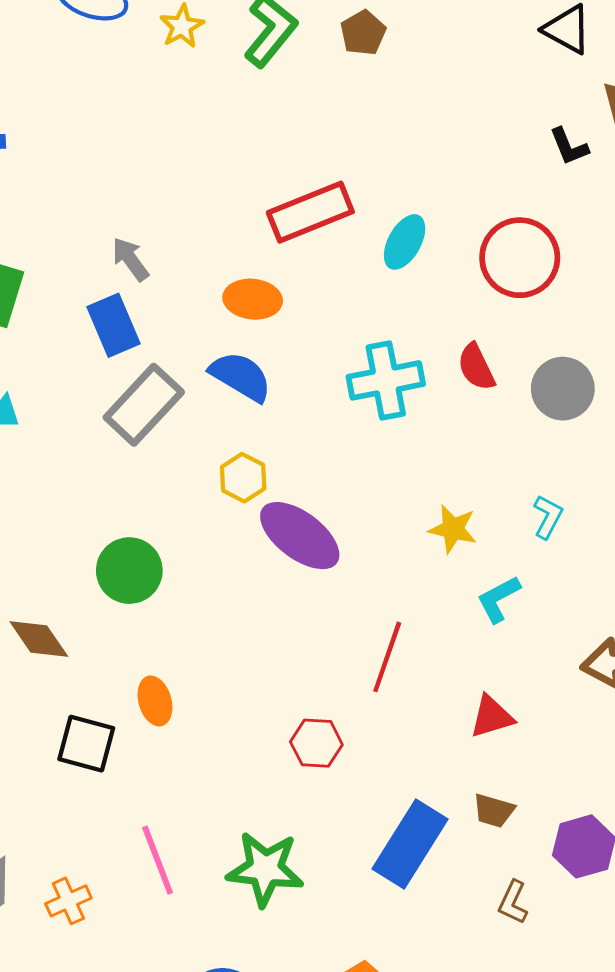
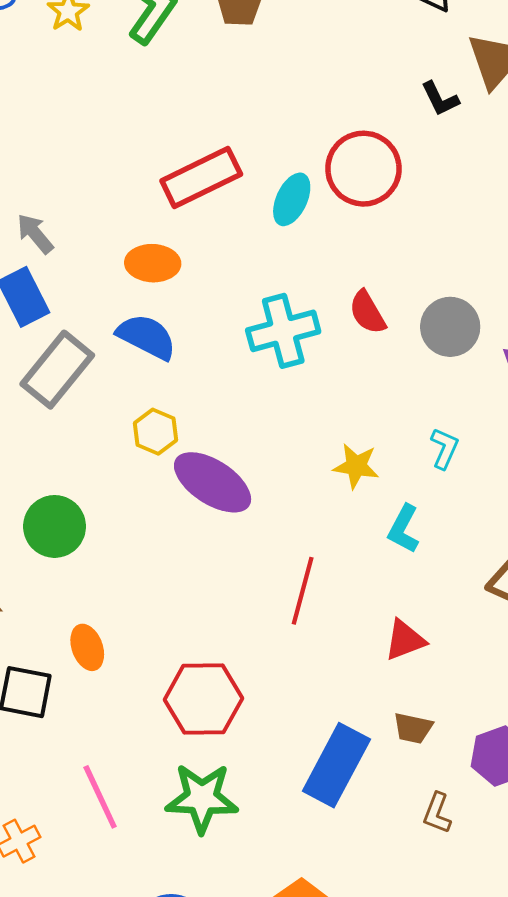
red circle: (520, 258) -> (363, 169), moved
cyan L-shape: (499, 599) -> (404, 529), turned -30
red hexagon: (316, 743) -> (203, 699), moved, size x1.6

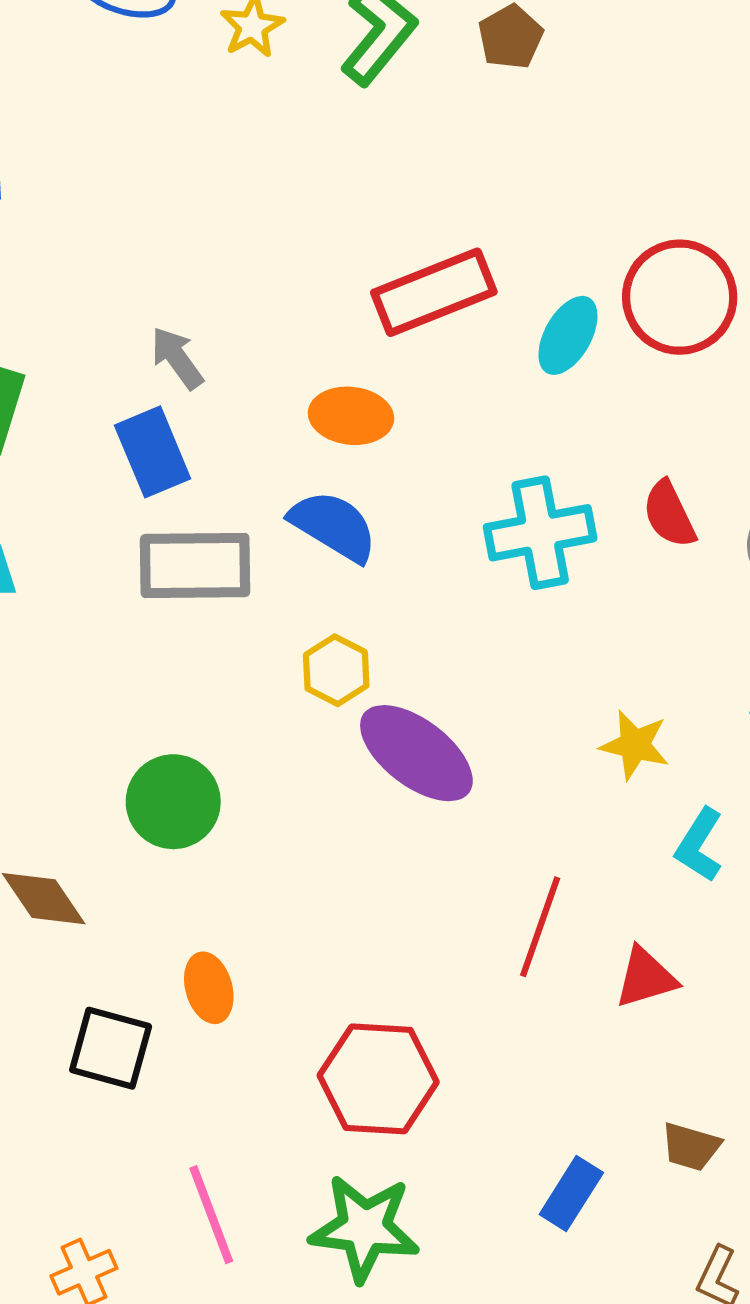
gray rectangle: (57, 370) -> (195, 565), turned 46
red triangle: (405, 640) -> (646, 978), moved
blue rectangle: (336, 765) -> (571, 1194), size x0.6

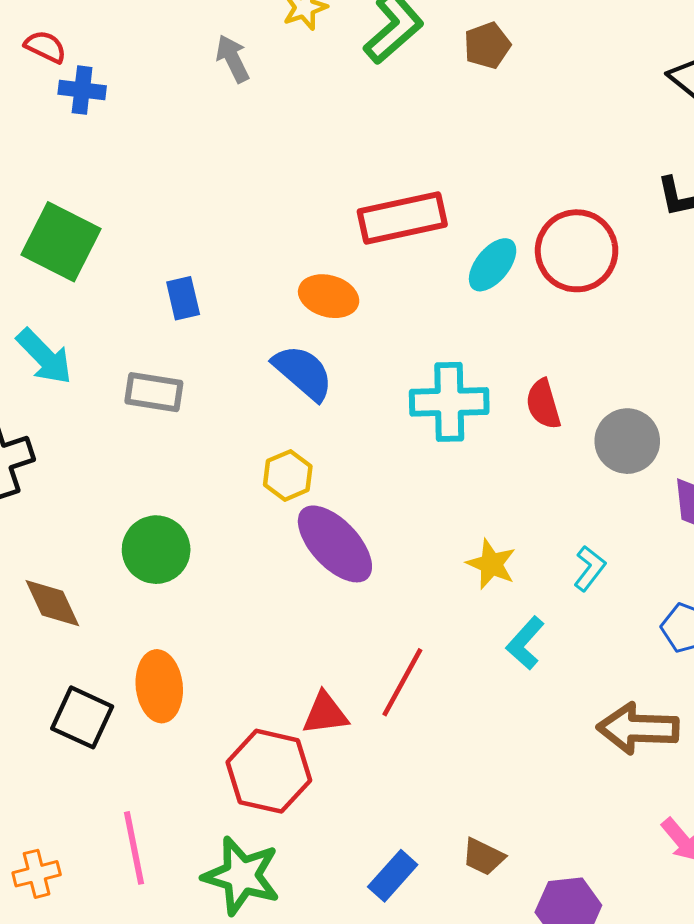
gray arrow: (177, 358) -> (233, 59), moved
blue rectangle: (153, 452) -> (183, 298), size x0.7
gray rectangle: (195, 565) -> (154, 392), moved, size x0.7
red triangle: (646, 978) -> (325, 714), moved
orange ellipse: (209, 988) -> (159, 686), size x1.4

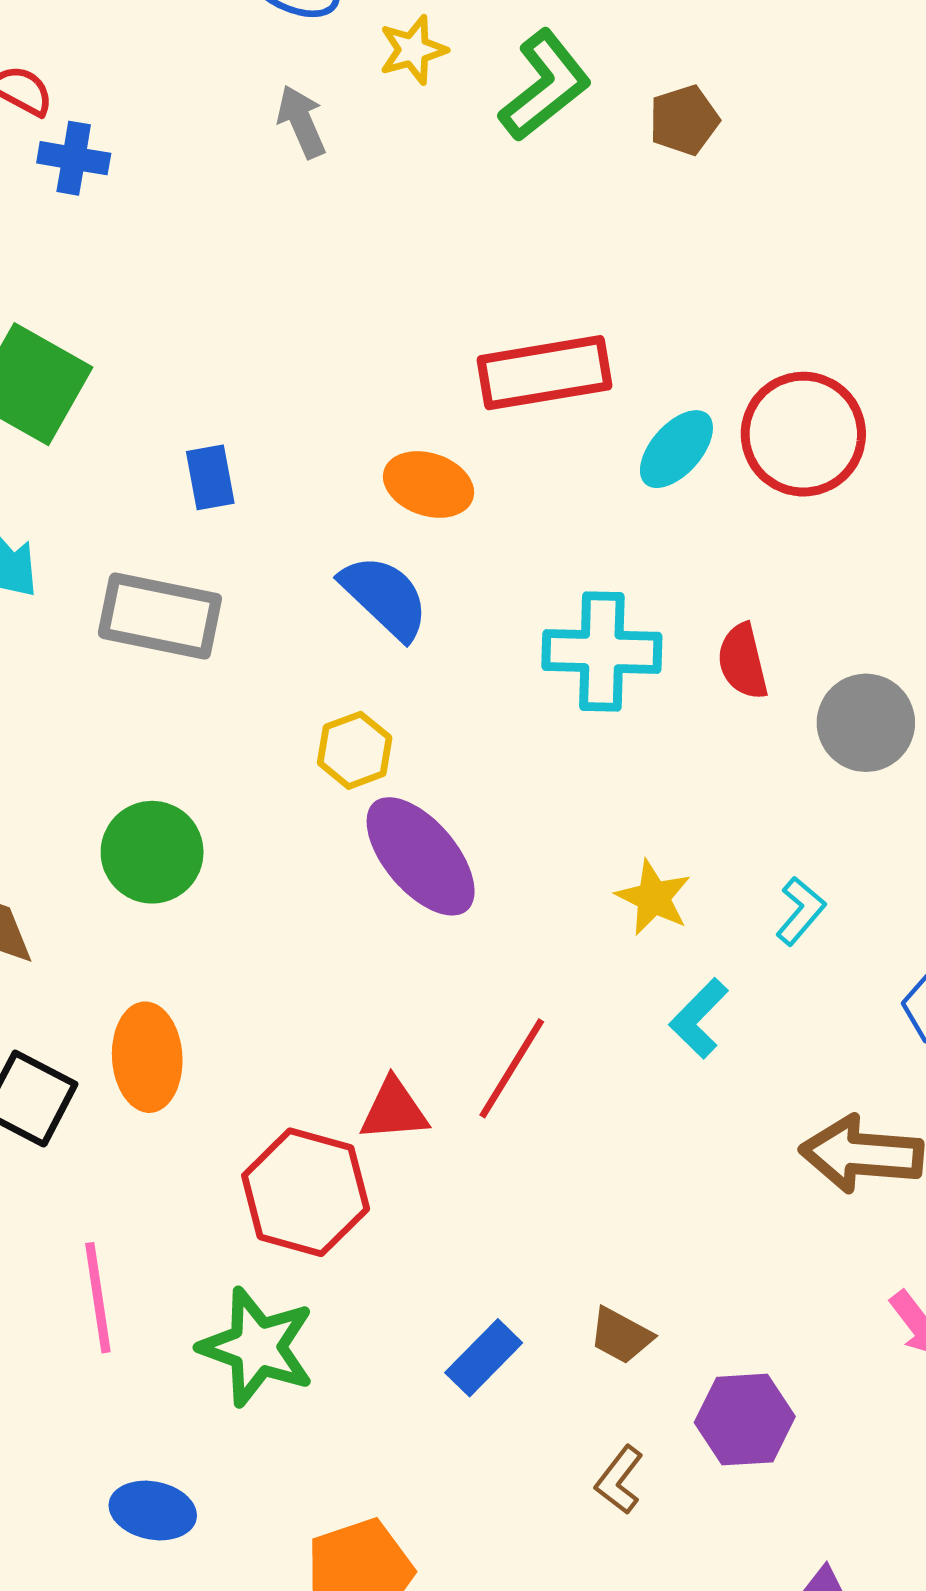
gray rectangle: (154, 392) -> (160, 616), size x1.4

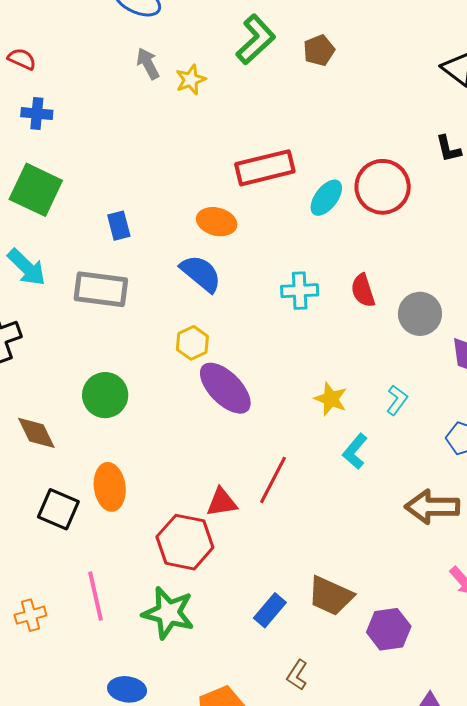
yellow star: (413, 50) -> (191, 80), moved
blue cross: (74, 158) -> (37, 114), moved
cyan cross: (602, 651) -> (300, 291), size x0.7
brown trapezoid: (621, 1335) -> (331, 596), size x1.6
brown L-shape: (619, 1480) -> (297, 675), moved

